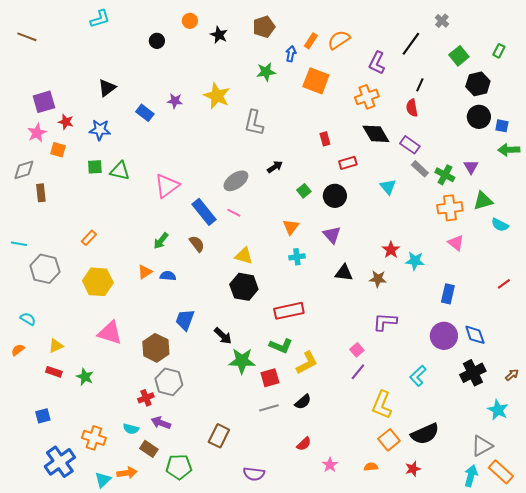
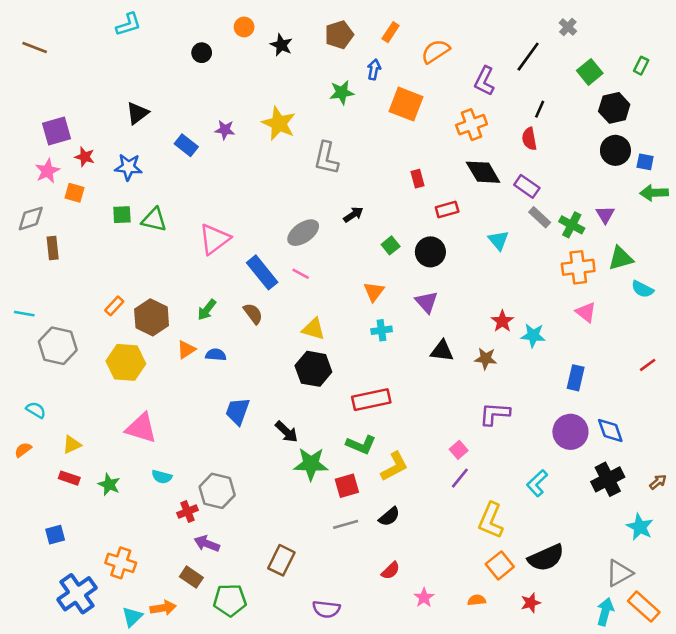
orange rectangle: (311, 41) -> (391, 32), moved
brown hexagon: (156, 348) -> (152, 317), moved
cyan semicircle: (131, 429) -> (162, 477), moved

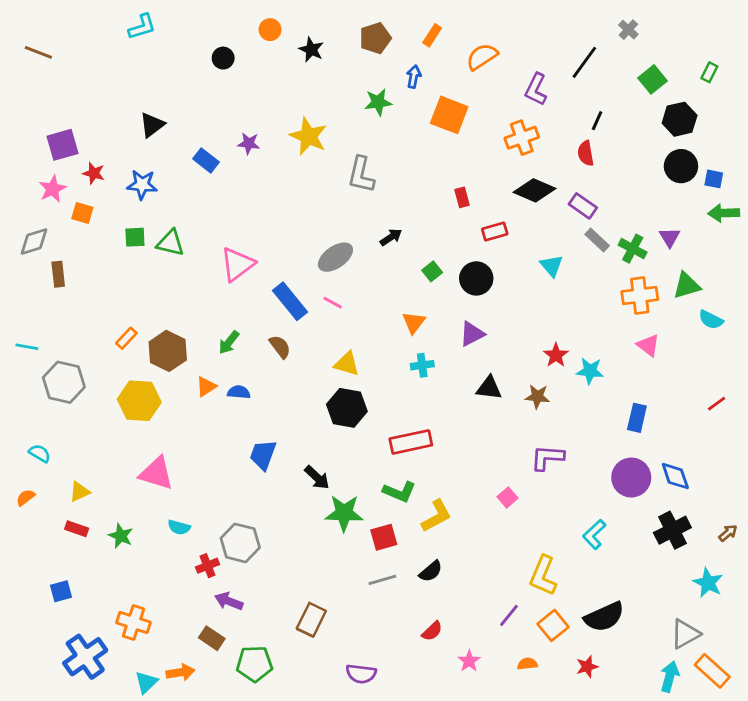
black diamond: (483, 172) -> (535, 190), turned -36
purple triangle: (427, 302) -> (472, 334), turned 45
purple line: (460, 478) -> (509, 615), moved

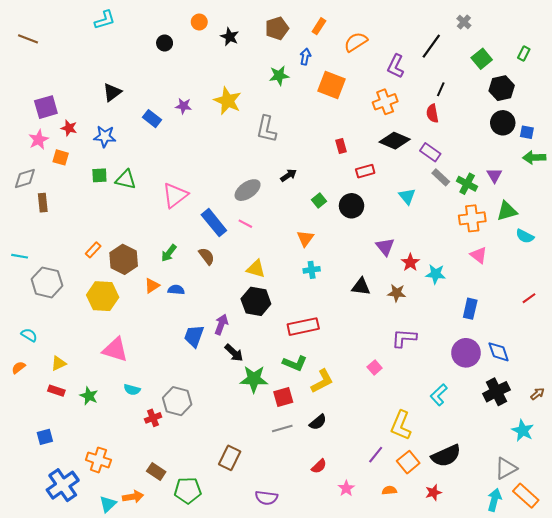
purple triangle: (472, 334) -> (385, 247), moved, turned -42
purple arrow: (229, 601) -> (221, 324), moved, turned 90

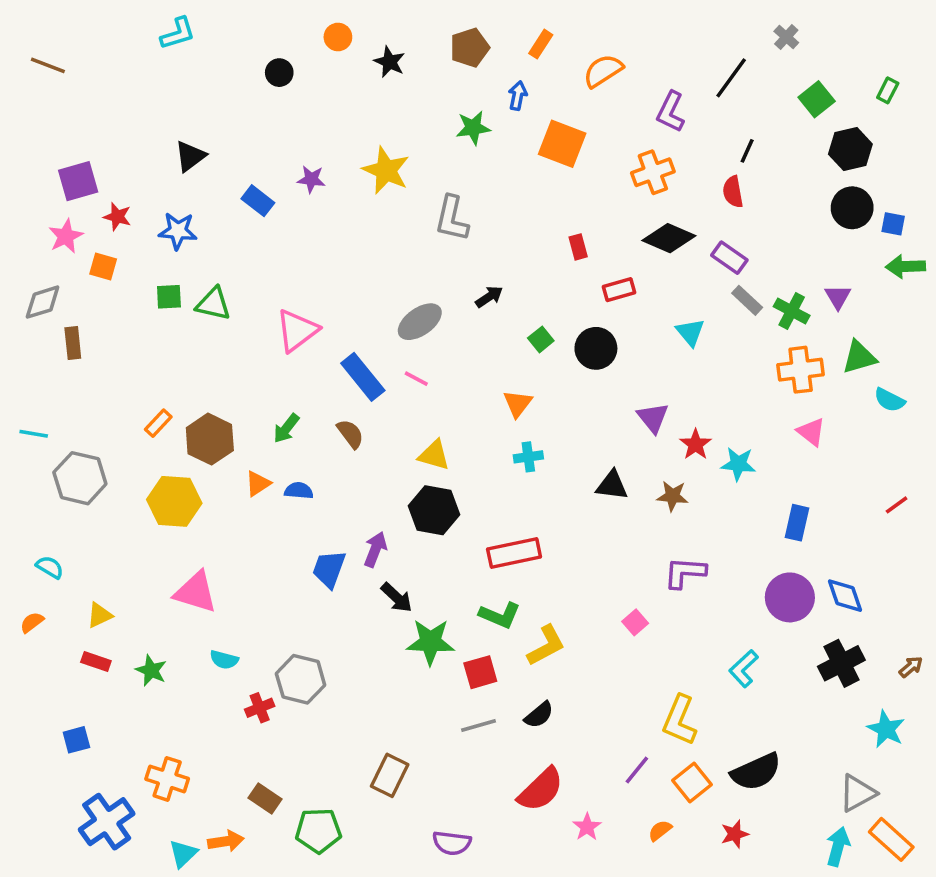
red semicircle: (319, 466) -> (541, 790), size x1.8
orange semicircle: (389, 490) -> (660, 831), turned -32

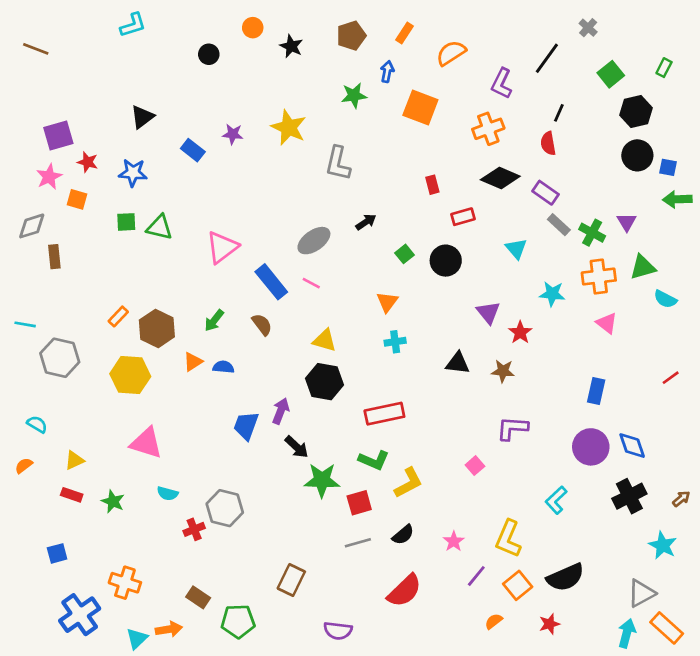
cyan star: (738, 464) -> (552, 294), moved
pink star: (587, 827) -> (454, 541), moved

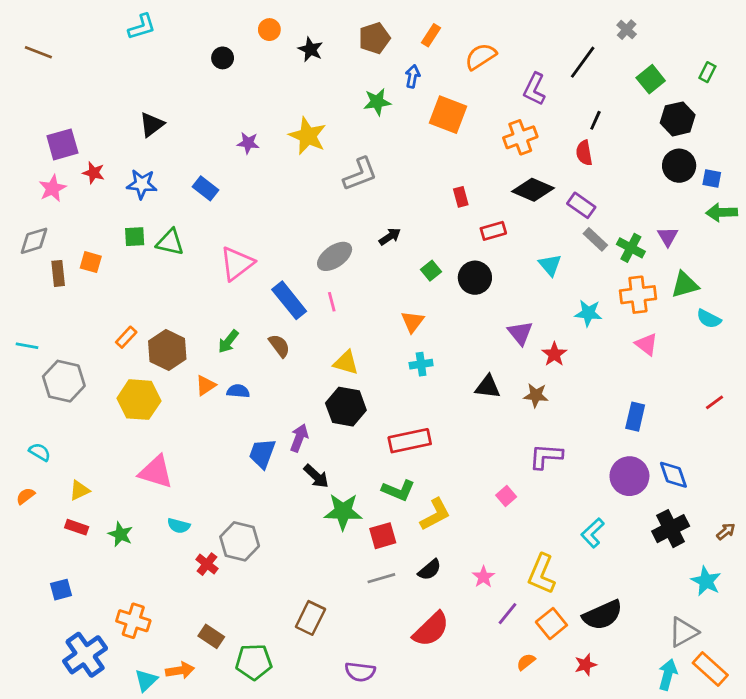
blue rectangle: (193, 150) -> (206, 188), moved
gray L-shape: (338, 163) -> (360, 174), turned -124
orange square: (77, 199) -> (91, 262), moved
pink line: (311, 283) -> (332, 302), turned 48
red cross: (194, 529) -> (207, 564), turned -30

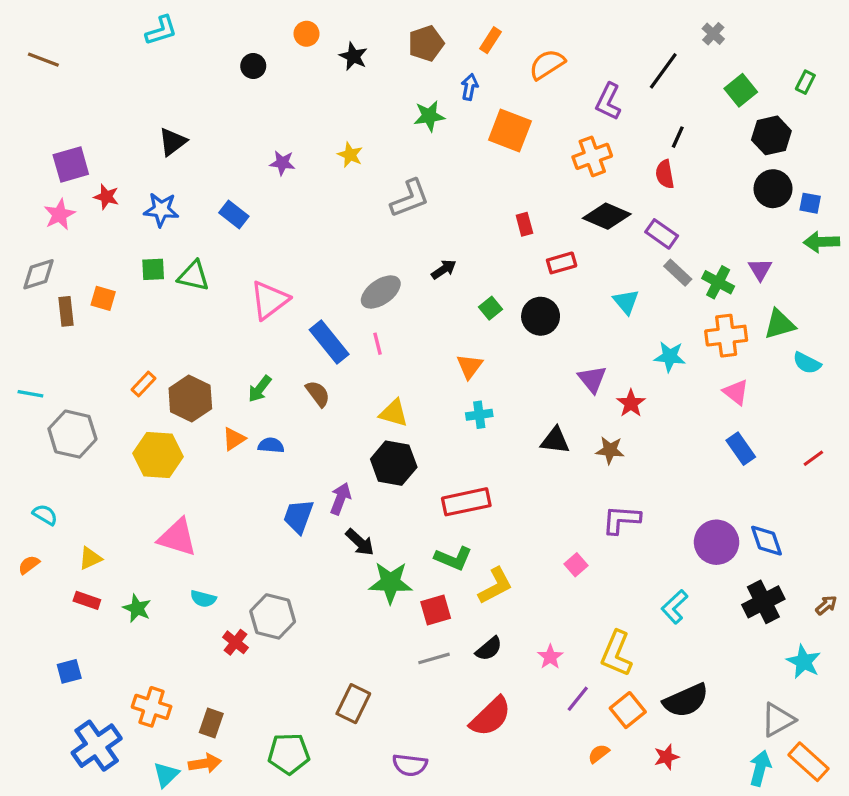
yellow star: (308, 136) -> (350, 155), size x0.6
blue rectangle: (635, 417) -> (741, 449), moved, turned -48
brown rectangle: (211, 636) -> (211, 723), moved, turned 75

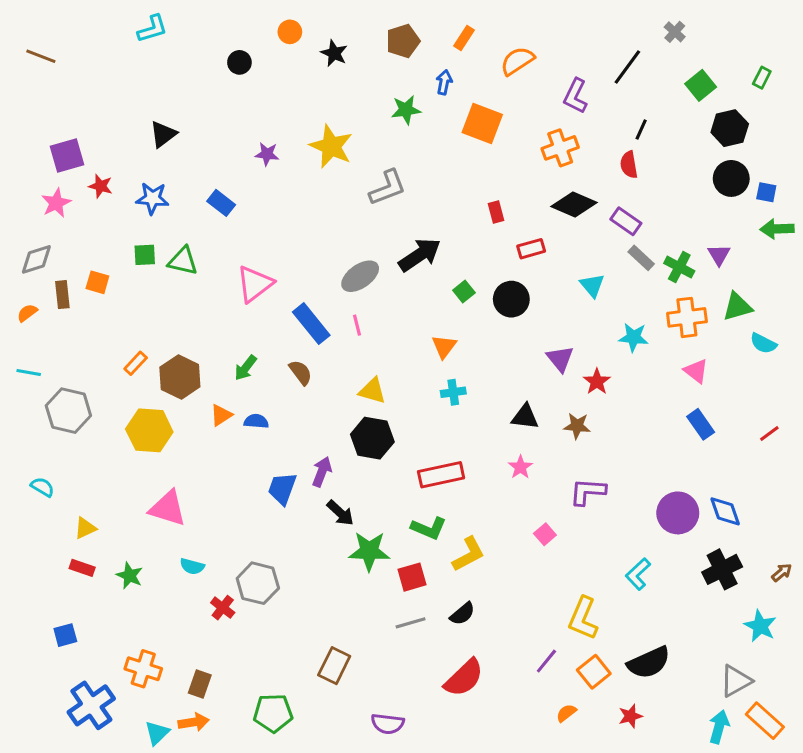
yellow star: (350, 155) -> (331, 146), size x1.8
black arrow: (444, 269) -> (420, 255), size x1.8
orange semicircle: (29, 565) -> (27, 313), moved
pink star: (550, 657) -> (520, 467), moved

